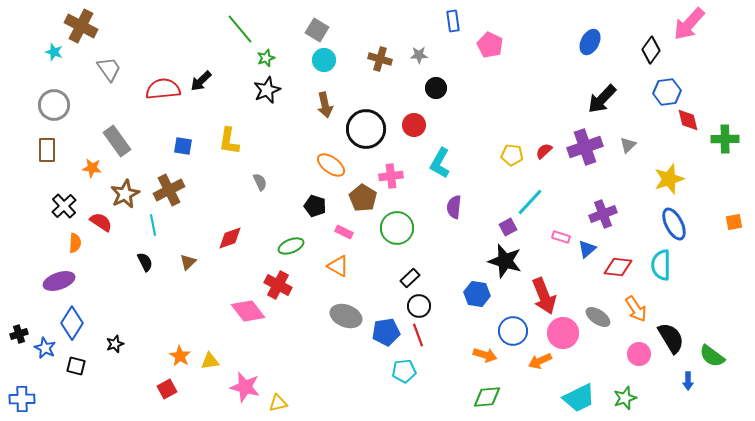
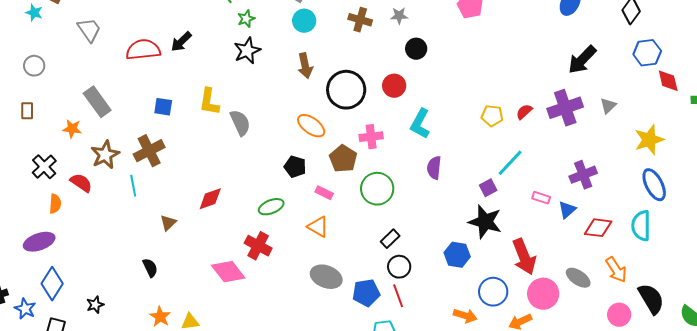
gray circle: (54, 105) -> (34, 66), size x0.7
brown rectangle: (47, 150) -> (27, 111), size x0.7
gray semicircle: (260, 182) -> (240, 123), moved, size x1.5
black semicircle: (145, 262) -> (150, 268), moved

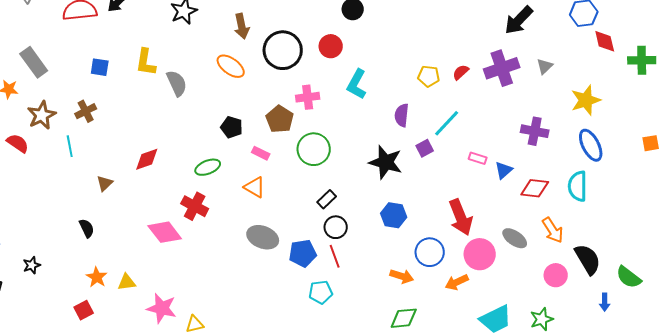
orange ellipse: (311, 126) -> (231, 66), moved
brown cross: (149, 151) -> (86, 111), size x0.7
purple semicircle: (434, 168) -> (402, 115), moved
purple cross: (583, 175) -> (535, 131), moved, turned 32
black star: (485, 222) -> (386, 162), moved

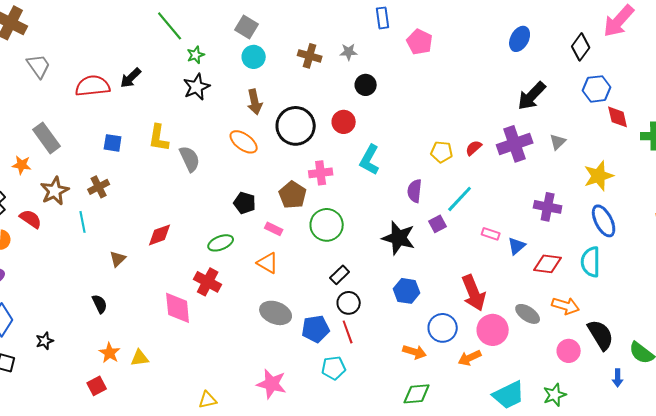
orange arrow: (553, 230) -> (566, 306), turned -40
pink diamond: (165, 232) -> (178, 308), turned 32
pink star: (162, 308) -> (272, 384), moved

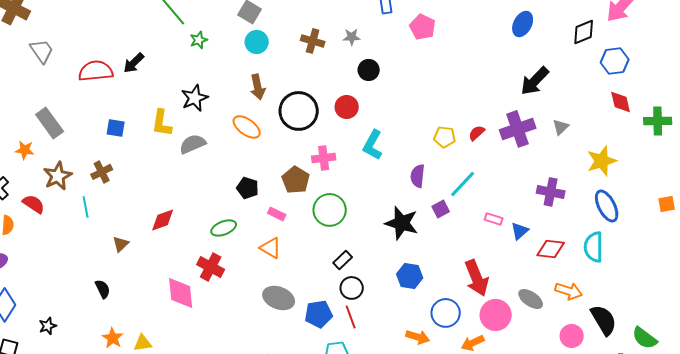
black diamond: (581, 47) -> (584, 32), turned 32
black star: (197, 87) -> (195, 98), moved
blue hexagon: (597, 89) -> (615, 61), moved
gray semicircle: (190, 159) -> (193, 144), turned -88

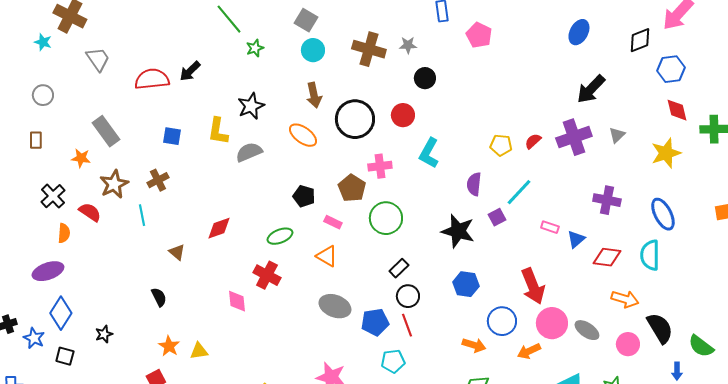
brown cross: (313, 41) -> (369, 49), size x1.4
yellow star: (602, 161) -> (666, 153), moved
brown triangle: (121, 244) -> (177, 252), turned -36
pink diamond: (181, 293) -> (237, 301), size x0.7
gray ellipse: (531, 299) -> (587, 330), moved

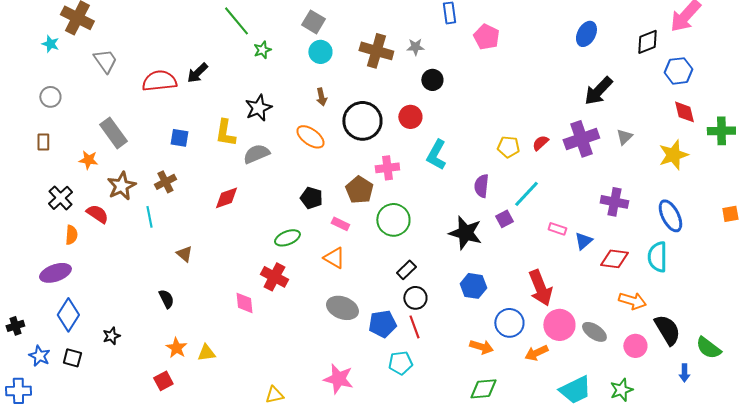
brown arrow: (314, 95) -> (321, 97), size x0.7
red diamond: (219, 228) -> (226, 198), moved
blue star: (34, 338) -> (39, 356), moved

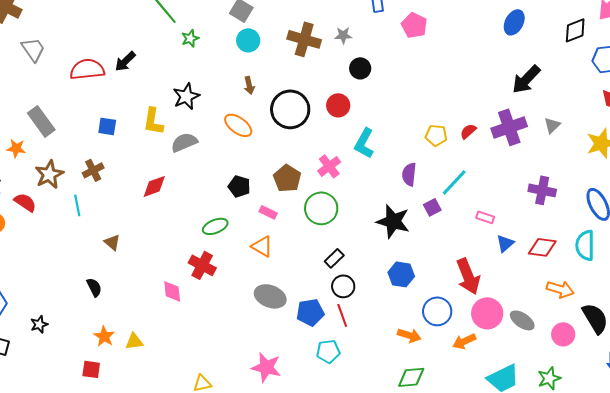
pink cross: (387, 168) -> (329, 166), moved, turned -30
blue triangle: (583, 241) -> (505, 243), moved
red square: (163, 381) -> (91, 369), turned 36

